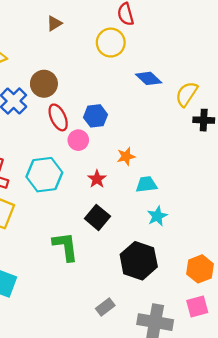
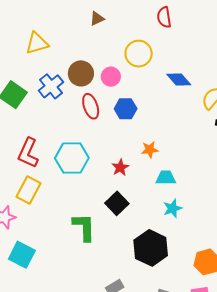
yellow circle: (111, 43) -> (139, 54), moved
pink circle: (78, 140) -> (111, 77), moved

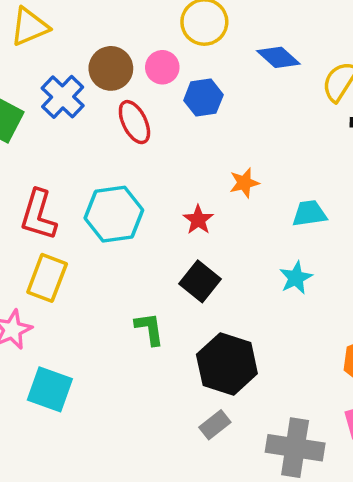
blue hexagon: (126, 109) -> (203, 98), moved
cyan trapezoid: (166, 178) -> (309, 213), moved
green L-shape: (84, 227) -> (149, 329), size x0.7
black hexagon: (151, 248) -> (227, 364), moved

